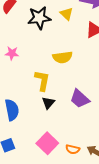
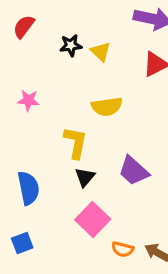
yellow triangle: (67, 14) -> (101, 52), moved
black star: (39, 18) -> (71, 45), size x0.6
pink square: (47, 143) -> (93, 219), moved

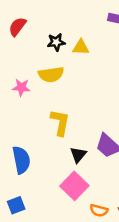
yellow triangle: (101, 52) -> (81, 47), turned -42
yellow semicircle: (107, 107) -> (51, 74), moved
black triangle: (85, 177) -> (78, 155), moved

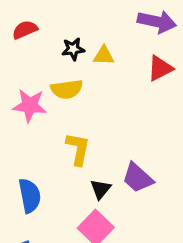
red semicircle: (17, 27) -> (25, 30), turned 30
pink star: (21, 87) -> (30, 105), size x1.5

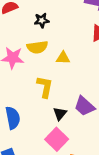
yellow triangle: (104, 55) -> (63, 58), moved

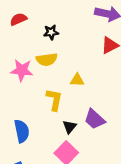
yellow triangle: (63, 58) -> (77, 80), moved

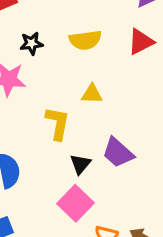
black star: (51, 32) -> (31, 43), moved
yellow semicircle: (47, 59) -> (85, 40), moved

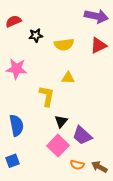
black star: (31, 43) -> (36, 35), moved
purple trapezoid: (118, 153) -> (82, 135), moved

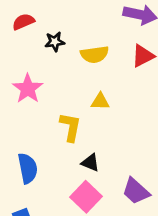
pink star: (17, 69) -> (28, 89), turned 30
black triangle: (61, 121) -> (90, 163), turned -48
purple trapezoid: (82, 135) -> (136, 191), moved

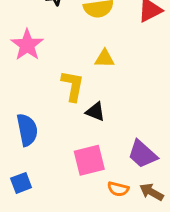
black triangle: (90, 163) -> (95, 112), moved
pink square: (86, 197) -> (89, 160), turned 32

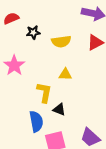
blue semicircle: (27, 130) -> (36, 121), moved

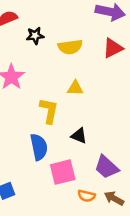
black triangle: (59, 109) -> (79, 136), moved

